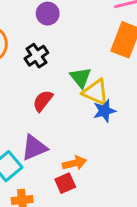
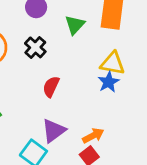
green triangle: (81, 77) -> (75, 25), moved, turned 35
yellow triangle: (96, 92) -> (113, 63), moved

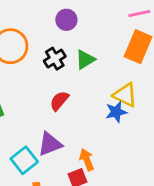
green triangle: (75, 25) -> (85, 60), moved
orange arrow: (93, 136) -> (87, 160), turned -100

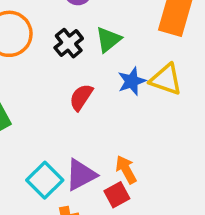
blue star: (116, 112) -> (132, 81), moved
purple triangle: (50, 144) -> (81, 175), moved

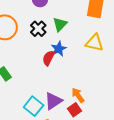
blue star: (132, 81) -> (59, 49), moved

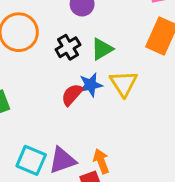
yellow triangle: (94, 43) -> (124, 83), moved, turned 30
cyan square: (34, 106) -> (31, 160), turned -30

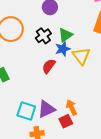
blue star: (91, 85) -> (63, 49), moved

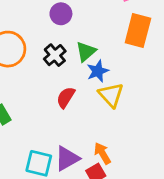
blue star: (63, 49) -> (98, 71), moved
yellow triangle: (81, 56) -> (111, 95), moved

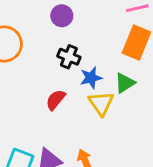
green triangle: (86, 52) -> (125, 83), moved
black cross: (55, 55) -> (69, 57), moved, turned -35

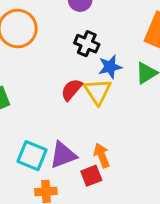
yellow triangle: (101, 103) -> (98, 91), moved

